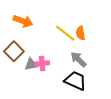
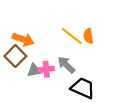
orange arrow: (23, 21) -> (23, 39), moved
gray arrow: (78, 59) -> (66, 65), moved

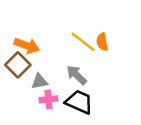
pink cross: (46, 69) -> (48, 99), moved
black trapezoid: (83, 88) -> (79, 102), moved

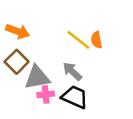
orange arrow: (27, 46) -> (18, 31), moved
gray triangle: (40, 81) -> (37, 77), size x1.6

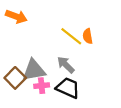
orange arrow: (18, 31) -> (16, 16), moved
brown square: (17, 62) -> (15, 78), moved

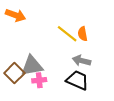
gray arrow: (66, 65) -> (82, 61), moved, turned -30
black trapezoid: (68, 88) -> (77, 80), moved

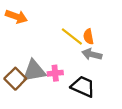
gray arrow: (82, 61) -> (92, 54), moved
pink cross: (39, 80) -> (55, 73), moved

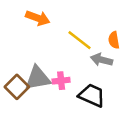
orange arrow: (16, 17) -> (38, 18), moved
orange semicircle: (88, 37) -> (114, 40), moved

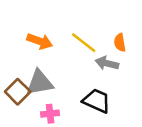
orange arrow: (38, 18) -> (40, 41), moved
pink cross: (61, 81) -> (50, 114), moved

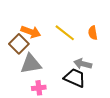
gray arrow: (107, 63) -> (83, 64), moved
brown square: (18, 92) -> (19, 44), moved

